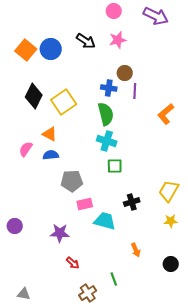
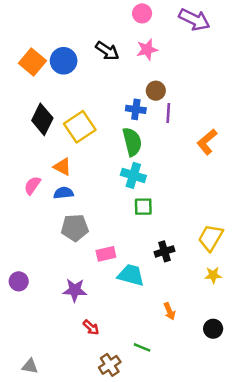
gray pentagon: (72, 181) -> (75, 228), moved
green line: (114, 279) -> (142, 347), turned -48

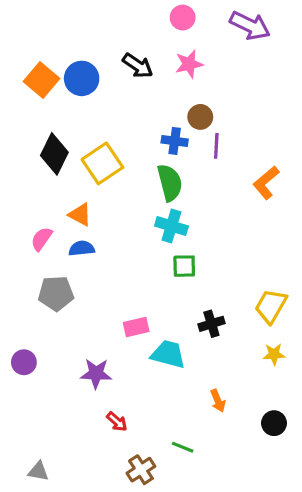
gray pentagon: (75, 228) -> (56, 293), moved

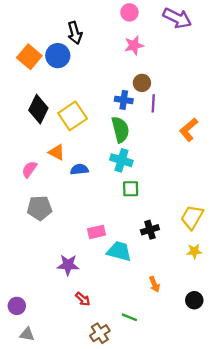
black arrow: (138, 66) -> (75, 33), moved, turned 40
blue semicircle: (82, 248) -> (79, 169), moved
purple circle: (24, 362) -> (17, 306), moved

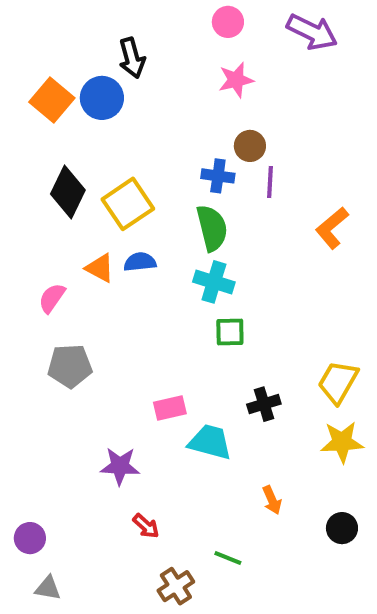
blue semicircle: (79, 169) -> (140, 262), moved
yellow star: (194, 251) -> (342, 442), size x1.5

